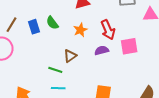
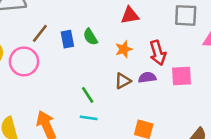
brown triangle: (70, 56) -> (123, 81), moved
green line: (55, 70) -> (88, 95), turned 32

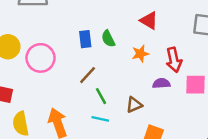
red triangle: (130, 15) -> (149, 21), turned 36
brown line: (40, 33) -> (88, 75), moved
brown triangle: (123, 81) -> (134, 105), moved

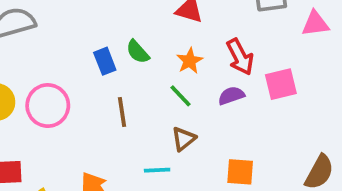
brown line: (88, 75) -> (122, 112), turned -36
green line: (101, 96) -> (180, 96), moved
brown triangle: (134, 105) -> (184, 139), moved

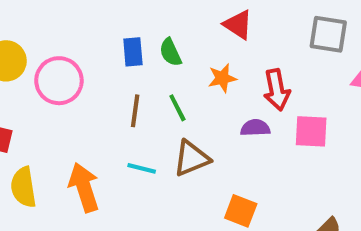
green line: (180, 96) -> (177, 108), moved
brown triangle: (184, 139) -> (191, 158), size x1.4
cyan line: (157, 170) -> (142, 168), moved

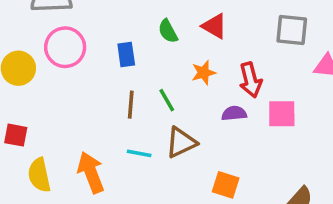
green semicircle: (170, 52) -> (168, 31), moved
pink circle: (59, 81) -> (65, 47), moved

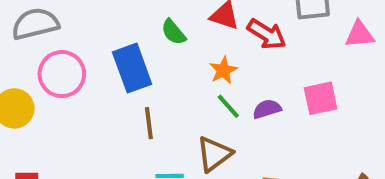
blue rectangle: (126, 55) -> (132, 68), size x1.6
red arrow: (250, 80) -> (267, 34), moved, turned -32
green line: (167, 100) -> (228, 106), moved

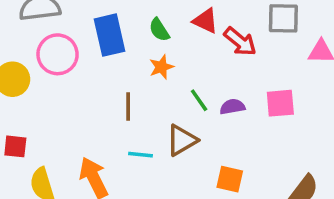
blue rectangle: (132, 68) -> (110, 35), moved
orange star: (223, 70) -> (161, 67), moved

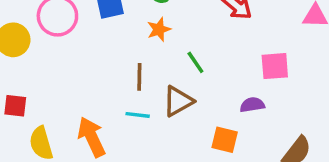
brown line: (128, 106) -> (139, 77), moved
purple semicircle: (232, 107) -> (252, 105), moved

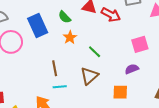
brown line: (139, 77) -> (55, 68), moved
cyan line: (138, 115) -> (60, 87), moved

